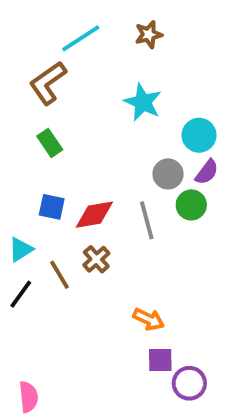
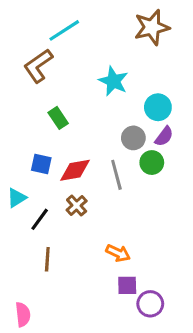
brown star: (149, 34) -> (152, 27), moved, size x1.6
green rectangle: (50, 143) -> (58, 118), moved
brown line: (59, 275) -> (47, 259), moved, turned 35
black line: (21, 294) -> (40, 219), moved

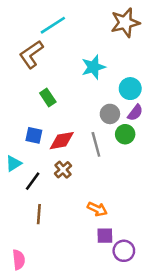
cyan star: (113, 81) -> (93, 67), turned 30

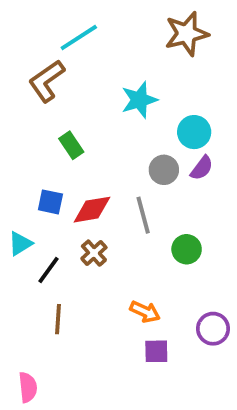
green circle: (125, 134) -> (187, 249), moved
purple circle: (124, 251) -> (213, 329), moved

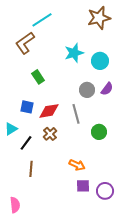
cyan circle: (194, 132) -> (100, 61), moved
purple circle: (213, 329) -> (105, 191), moved

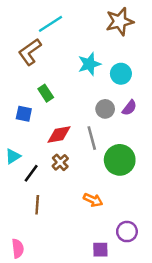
blue square: (27, 107) -> (24, 114), moved
green circle: (99, 132) -> (120, 160), size x1.6
purple square: (83, 186) -> (100, 250), moved

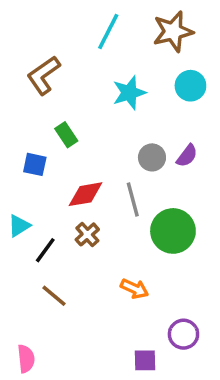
cyan line: (51, 24) -> (108, 31), moved, turned -30
cyan circle: (121, 74) -> (190, 86), moved
brown line: (37, 205) -> (54, 296), turned -54

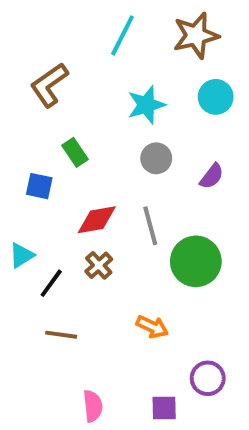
gray circle: (152, 157) -> (156, 158), moved
brown line: (54, 296) -> (61, 335), turned -32
pink semicircle: (26, 359) -> (93, 406), moved

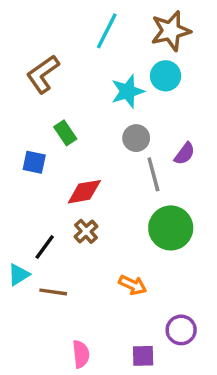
cyan circle: (216, 97) -> (166, 76), moved
gray line: (150, 226) -> (153, 174), moved
cyan triangle: (21, 255) -> (19, 275), moved

